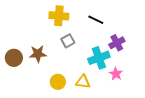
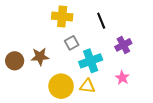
black line: (96, 20) -> (101, 21), turned 42
cyan cross: (99, 58) -> (91, 61), moved
yellow circle: (58, 82) -> (61, 86), size x1.5

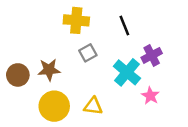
cyan cross: (91, 61) -> (127, 72), moved, turned -30
yellow circle: (61, 86) -> (54, 106), moved
yellow triangle: (87, 86) -> (93, 106), moved

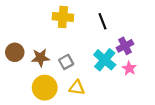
gray square: (88, 53) -> (66, 62), moved
brown circle: (18, 75) -> (15, 52), moved
pink star: (150, 96) -> (129, 68), moved

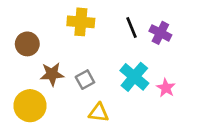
purple cross: (125, 46) -> (160, 33), moved, turned -35
brown circle: (15, 52) -> (27, 44), moved
yellow circle: (45, 88) -> (30, 106), moved

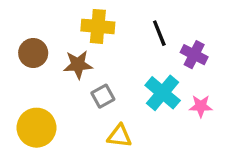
purple cross: (160, 33) -> (194, 55), moved
brown star: (52, 74) -> (78, 65), moved
pink star: (166, 88) -> (201, 106), turned -30

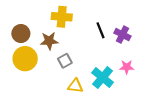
black line: (159, 33) -> (100, 30), moved
cyan cross: (163, 93) -> (103, 77), moved
yellow circle: (36, 128) -> (25, 59), moved

